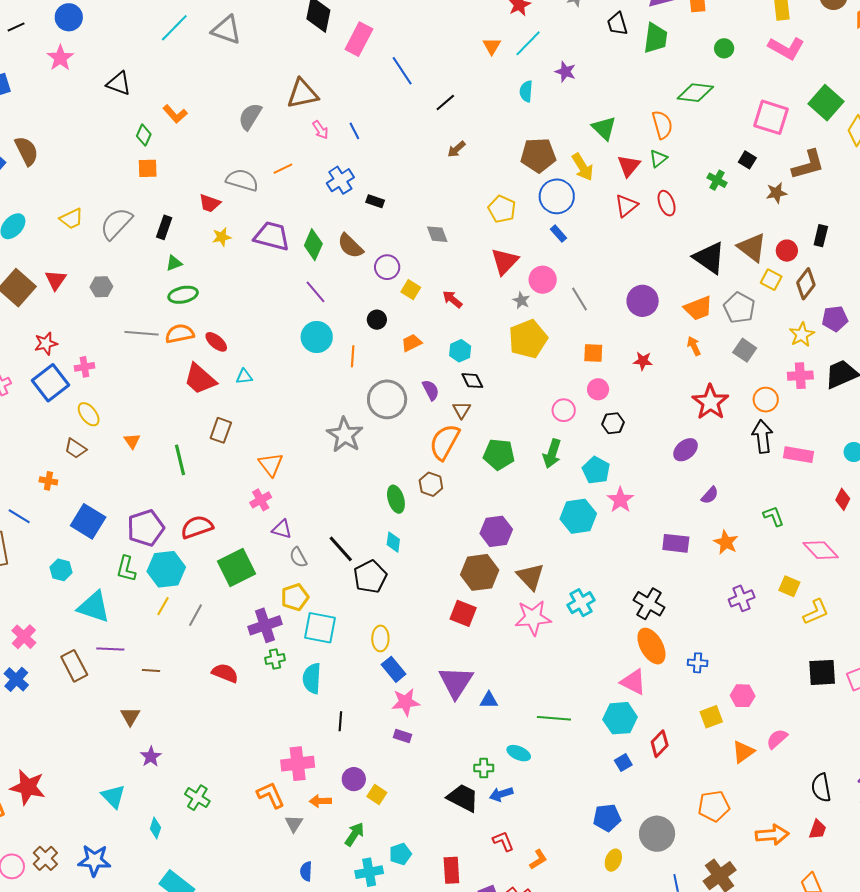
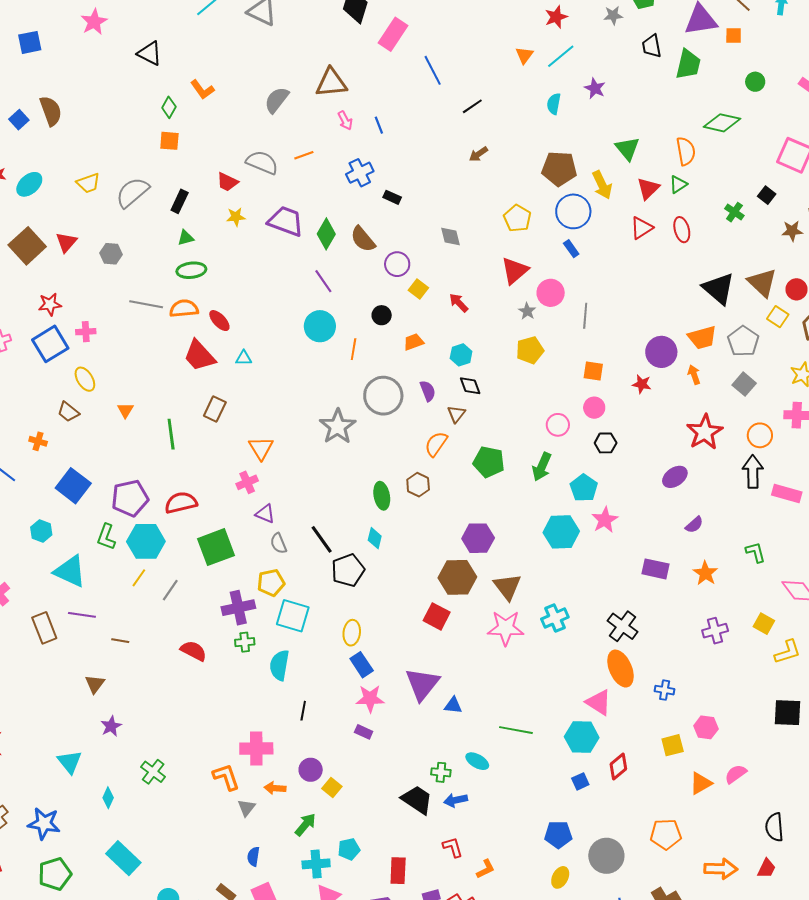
gray line: (580, 299) -> (585, 316), turned 30
purple circle: (643, 301) -> (661, 352), moved
yellow pentagon: (528, 339) -> (530, 350), size x0.7
orange semicircle: (445, 442) -> (436, 444), size x0.7

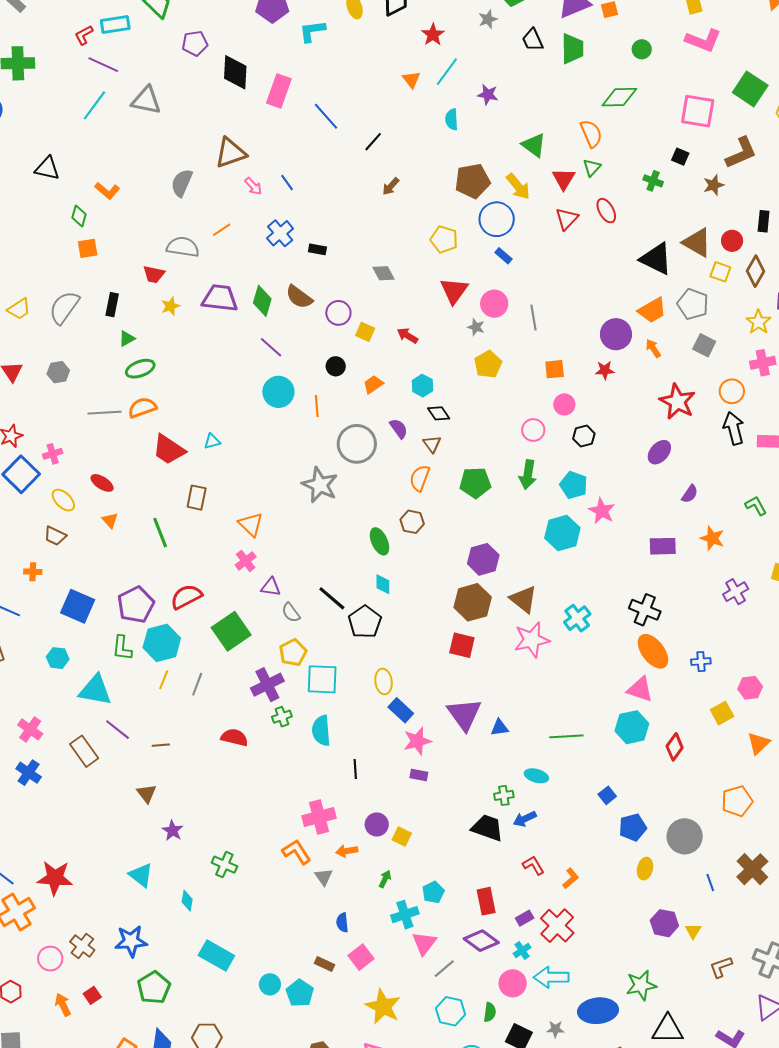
red ellipse: (219, 321) -> (102, 483), moved
purple line: (82, 615) -> (117, 730), turned 44
blue square: (580, 781) -> (607, 795), moved
green arrow: (305, 825) -> (385, 879), size x0.7

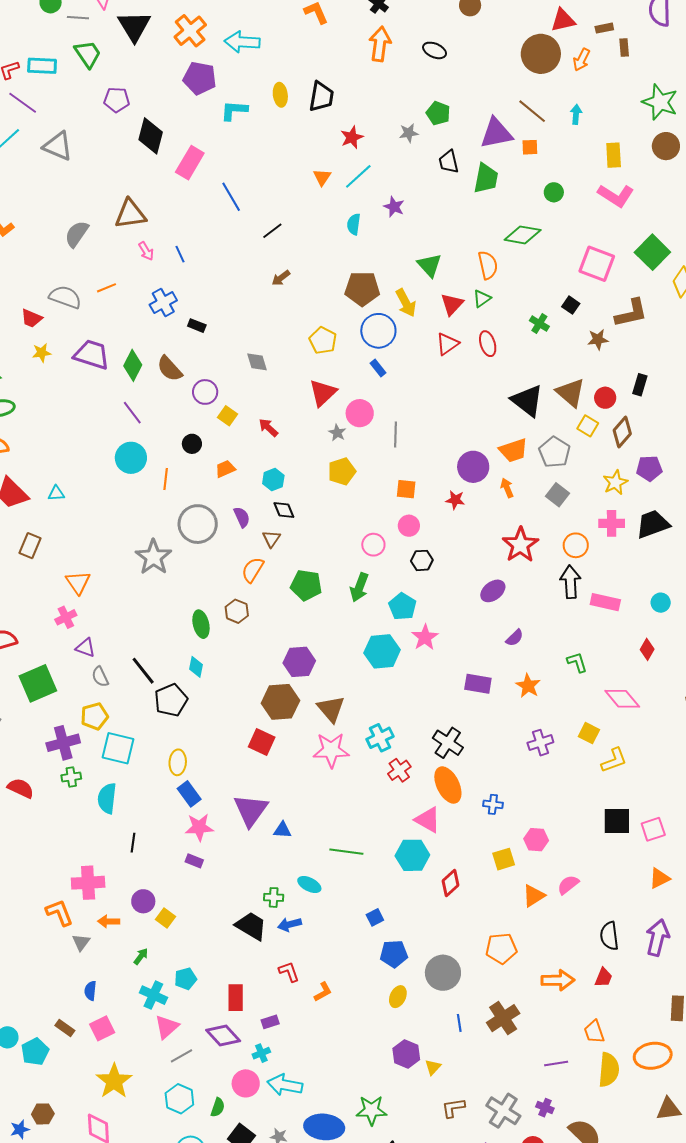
cyan cross: (405, 915) -> (153, 995), turned 32
red cross: (557, 926) -> (399, 770), moved, size x0.7

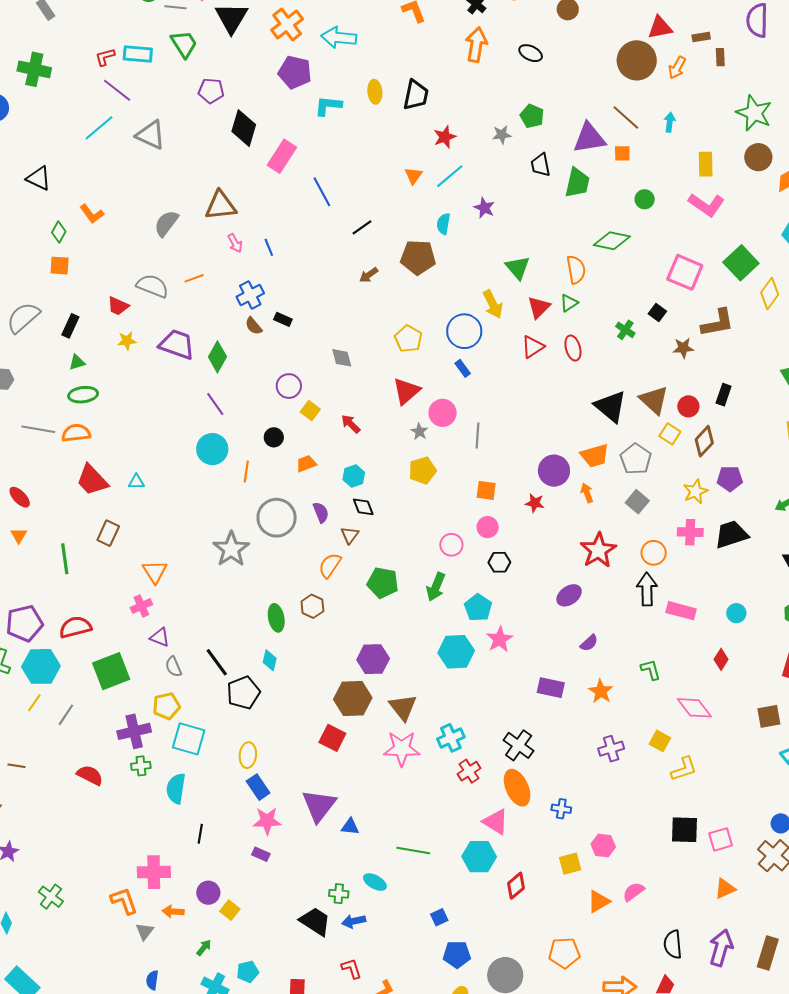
brown pentagon: (362, 289) -> (418, 257), moved
brown semicircle: (170, 369) -> (254, 326), moved, size x0.7

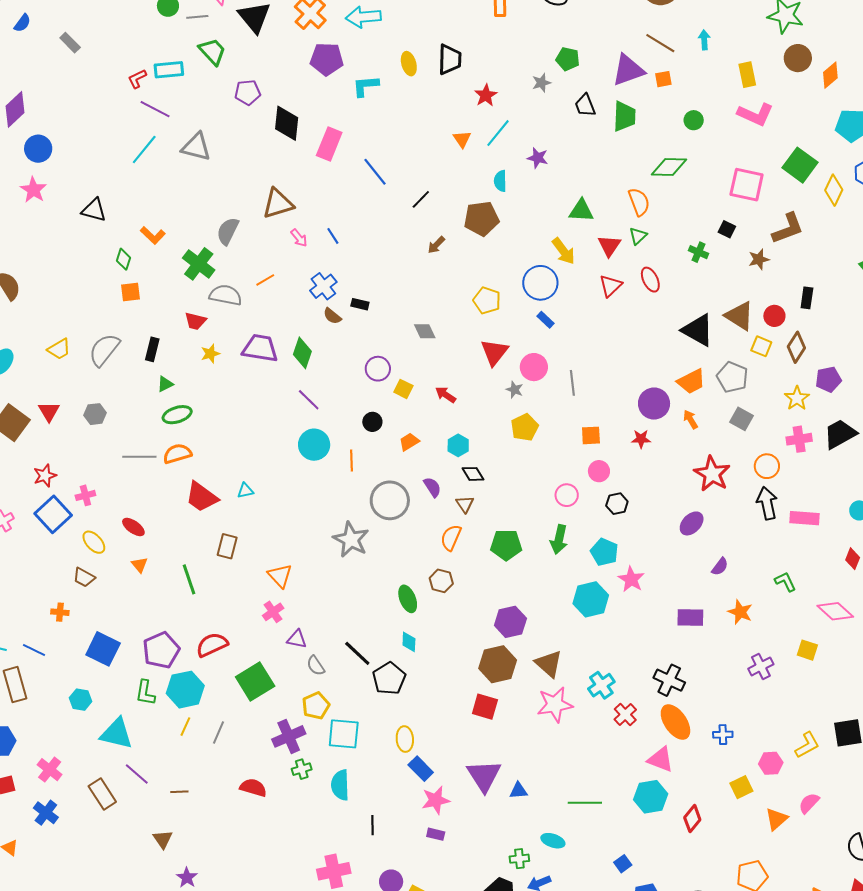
green cross: (34, 69) -> (199, 264), moved, turned 36
green triangle: (518, 268) -> (581, 211), turned -36
yellow L-shape: (684, 769) -> (807, 745), moved

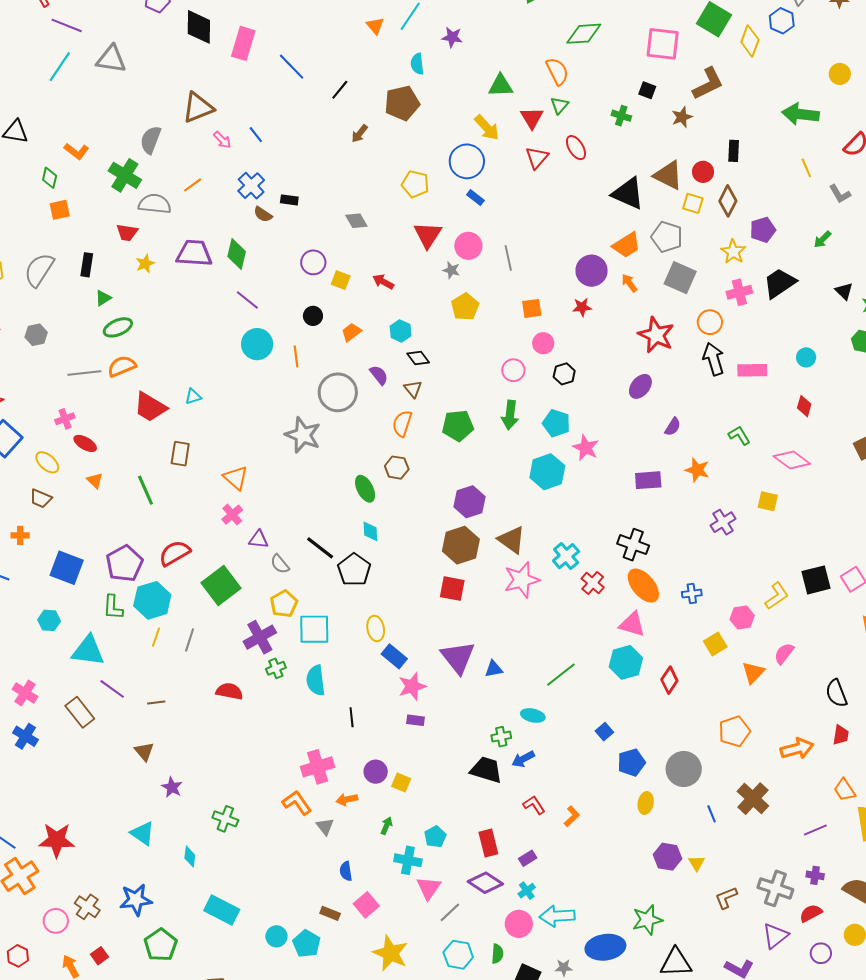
gray square: (741, 419) -> (680, 278), size x1.4
pink cross: (85, 495) -> (65, 419), moved
green line: (585, 803) -> (561, 675), turned -32

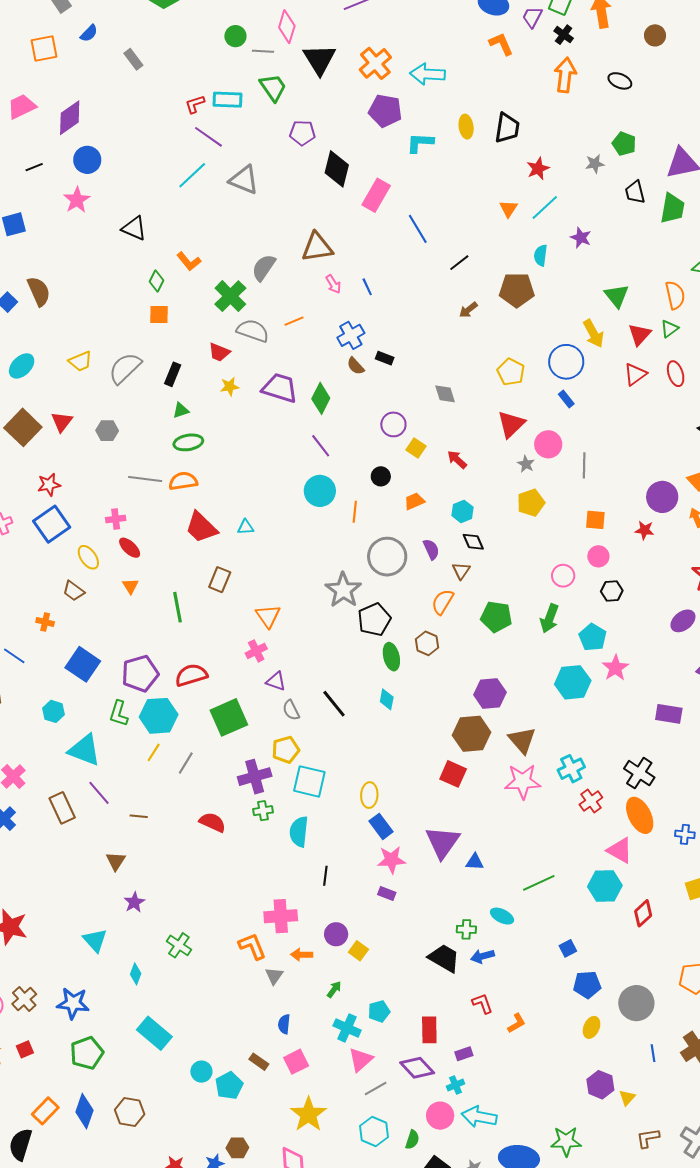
green triangle: (501, 86) -> (617, 296), turned 40
black pentagon: (354, 570) -> (374, 620), moved

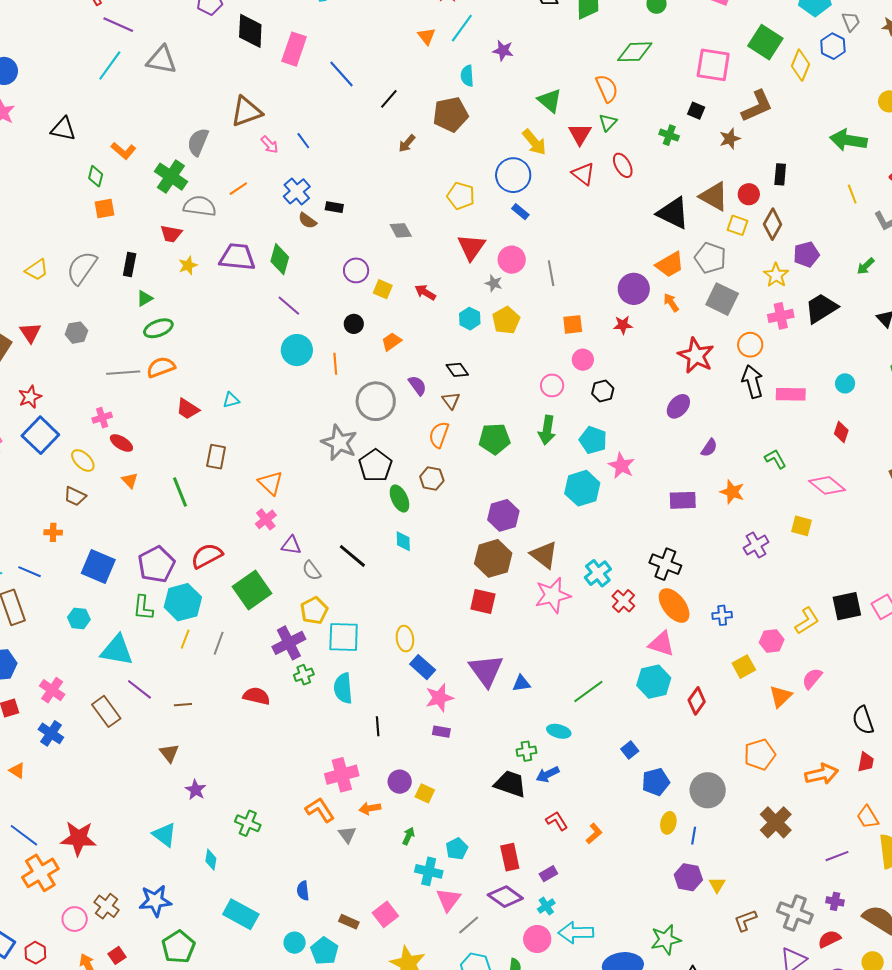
red triangle: (635, 374) -> (583, 174), turned -35
cyan hexagon: (462, 511) -> (470, 319), moved
red trapezoid: (201, 527) -> (188, 409), size x0.7
blue semicircle: (284, 1024) -> (303, 891), moved
blue line: (653, 1053) -> (694, 836), moved, turned 30

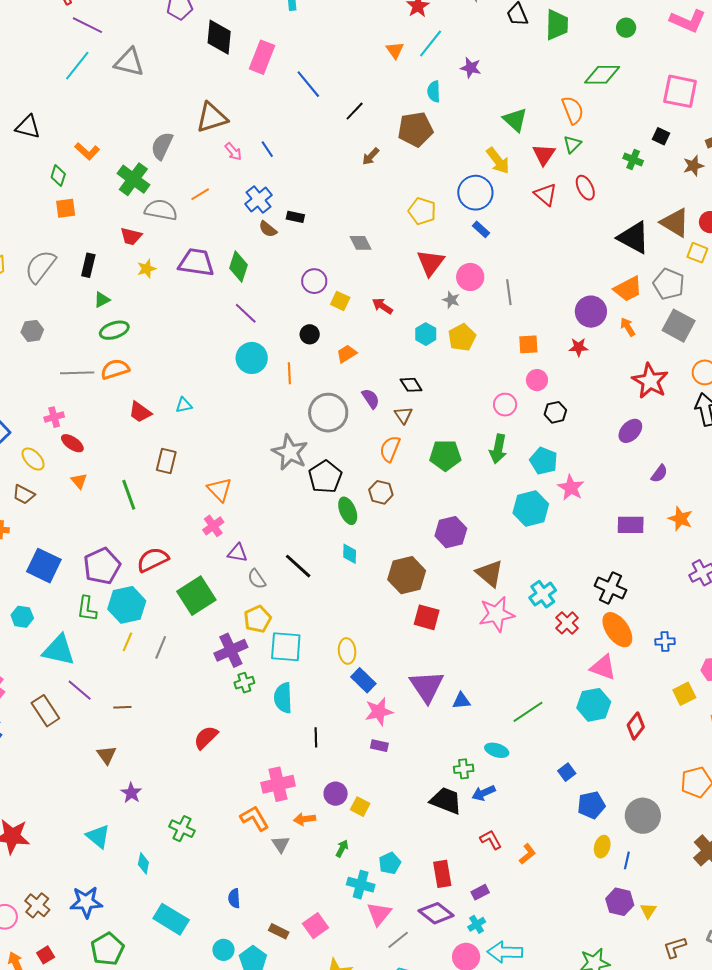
brown hexagon: (493, 558) -> (407, 575), moved
red semicircle: (256, 696) -> (206, 737), moved, turned -60

